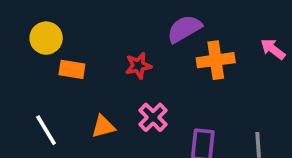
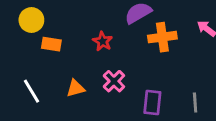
red star: (138, 66) -> (103, 41), turned -30

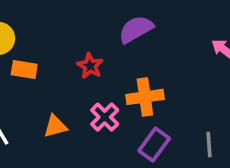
orange cross: (162, 37) -> (145, 97), moved
purple rectangle: (152, 103) -> (154, 145), turned 30

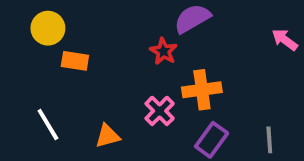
red star: (90, 66) -> (163, 51), moved
orange triangle: (55, 126) -> (108, 136), moved

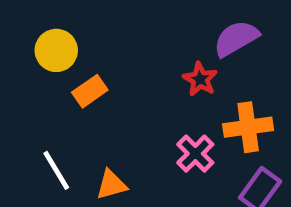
orange rectangle: (75, 61) -> (90, 91), turned -44
orange triangle: (108, 136) -> (111, 185), moved

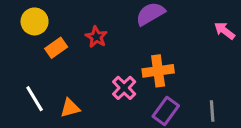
red star: (200, 79) -> (96, 37), moved

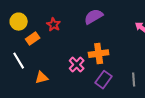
red star: (96, 37) -> (54, 25), moved
white line: (35, 99) -> (19, 61), moved

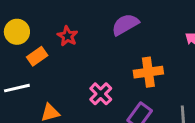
orange cross: (99, 54) -> (148, 72), moved
white line: (19, 61) -> (17, 88), turned -72

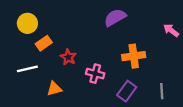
red star: (67, 36) -> (68, 57), moved
pink cross: (101, 94) -> (95, 74), turned -30

